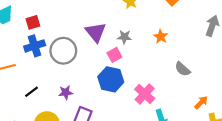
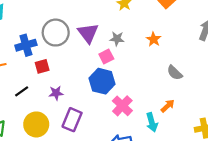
red square: (33, 22) -> (42, 66), moved
gray circle: (63, 51) -> (56, 33), moved
pink cross: (145, 94) -> (122, 106), moved
orange arrow: (201, 102) -> (168, 106), moved

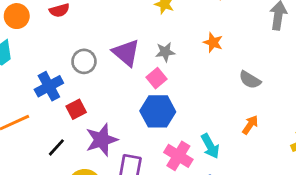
gray circle: (56, 33) -> (84, 61), size x0.7
purple star: (56, 93) -> (102, 140), size x1.6
pink cross: (122, 106) -> (178, 156), moved
cyan arrow: (152, 122) -> (210, 146), moved

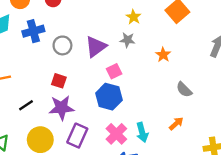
gray star: (165, 52) -> (127, 40), moved
purple triangle: (126, 53) -> (96, 47), turned 30
blue cross: (49, 86) -> (33, 31), moved
red square: (76, 109) -> (59, 81), moved, turned 32

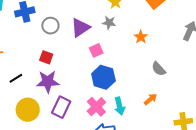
blue hexagon: (109, 97) -> (103, 77), moved

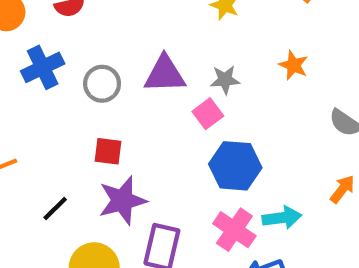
gray star: (109, 23) -> (225, 80), moved
purple triangle: (80, 28) -> (165, 74), turned 45
cyan arrow: (120, 106) -> (282, 218), turned -72

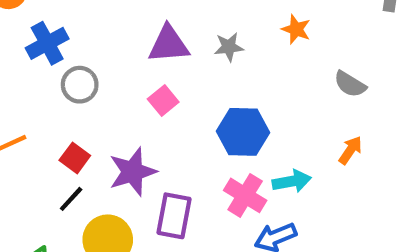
gray circle: (102, 84) -> (80, 85), moved
pink square: (208, 114) -> (163, 101), moved
red square: (108, 151) -> (75, 158), moved, turned 32
black line: (55, 209) -> (71, 199), moved

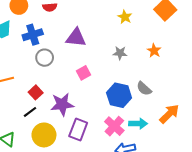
purple triangle: (169, 44) -> (76, 38), moved
gray semicircle: (350, 84) -> (144, 89), moved
orange arrow: (350, 150) -> (169, 114), size x1.5

